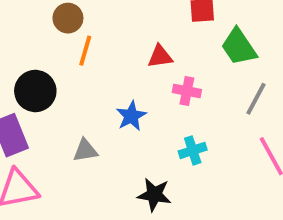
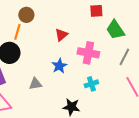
orange line: (85, 51) -> (17, 32), moved
red triangle: (160, 56) -> (61, 35), moved, turned -32
pink cross: (187, 91) -> (88, 53), size x1.5

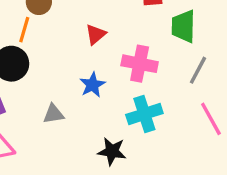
green trapezoid: (115, 30) -> (183, 26), turned 35
cyan cross: (91, 84) -> (144, 114), size x1.5

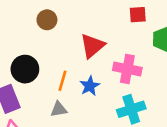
orange line: (24, 30) -> (63, 81), moved
red triangle: (96, 34) -> (92, 46), size x1.5

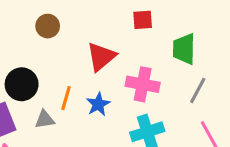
red square: (138, 15) -> (143, 20), moved
gray triangle: (59, 109) -> (45, 120), moved

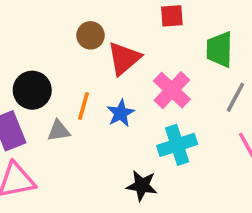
brown circle: (48, 26) -> (91, 35), moved
pink cross: (143, 84) -> (172, 90), turned 32

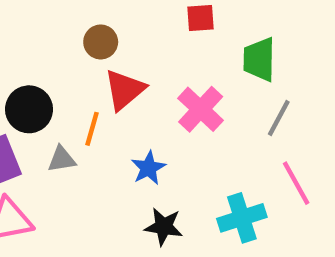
red triangle: (124, 58) -> (125, 90), moved
blue star: (121, 113) -> (148, 168), moved
cyan cross: (177, 145) -> (242, 218), moved

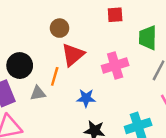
pink cross: (201, 109) -> (115, 66), turned 30
blue star: (148, 168) -> (86, 98), turned 30

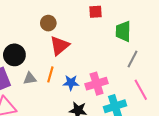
pink cross: (115, 66) -> (97, 84), moved
orange line: (55, 76) -> (50, 74), moved

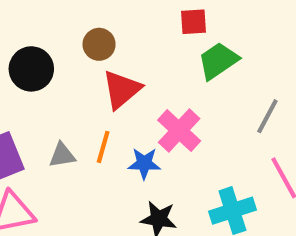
green trapezoid: (123, 31) -> (218, 61), moved, turned 55
black circle: (14, 55) -> (31, 69), moved
pink cross: (97, 84) -> (179, 131), moved, turned -30

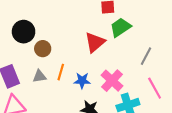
brown circle: (99, 44) -> (43, 49), moved
red triangle: (122, 89) -> (95, 42), moved
pink cross: (179, 131) -> (112, 81), moved

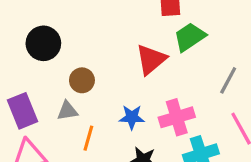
brown circle: (43, 49) -> (82, 80), moved
orange line: (61, 72) -> (88, 138), moved
pink cross: (112, 81) -> (177, 117), turned 30

